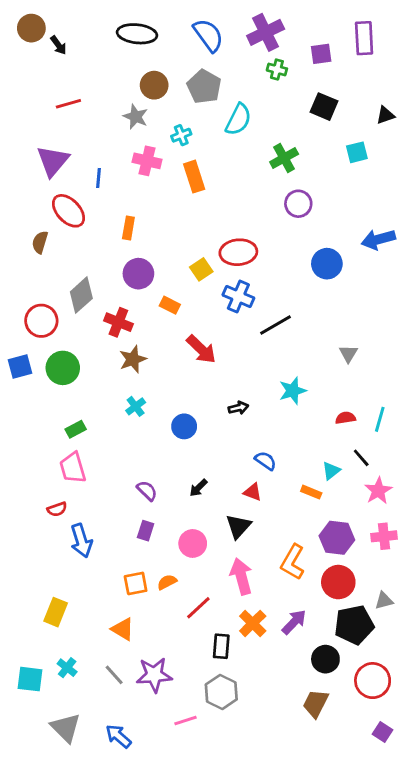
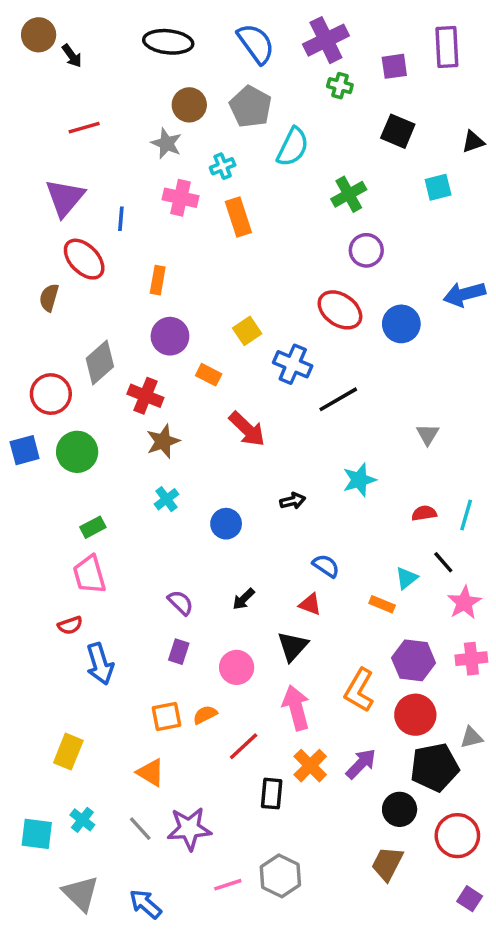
red ellipse: (238, 252) -> (340, 310), moved, turned 40
gray hexagon: (221, 692) -> (280, 876), moved

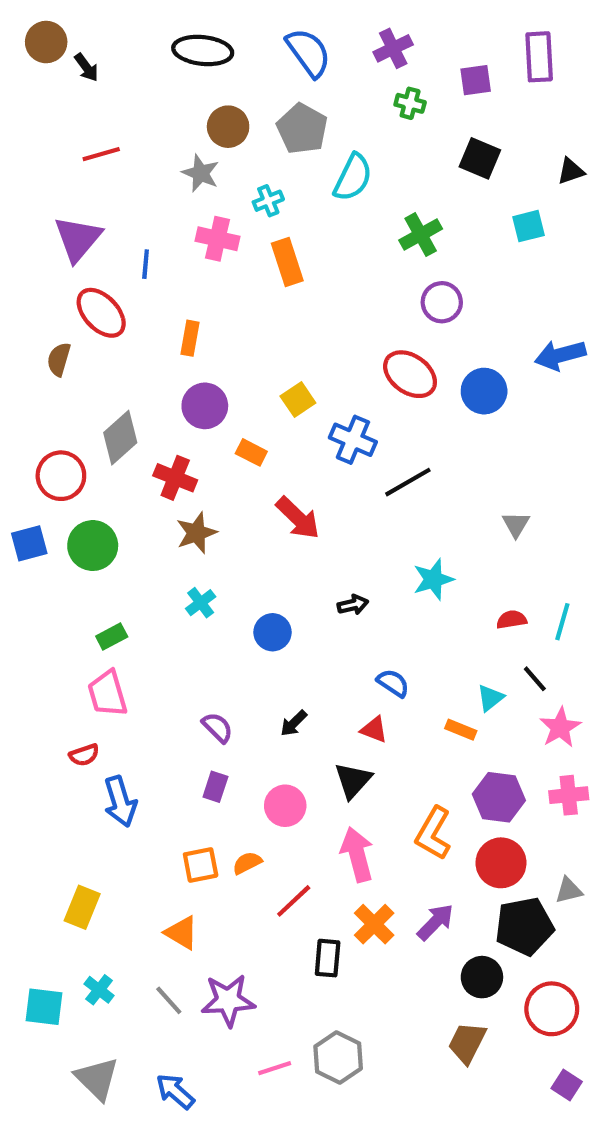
purple cross: (326, 40) -> (393, 48), size x0.7

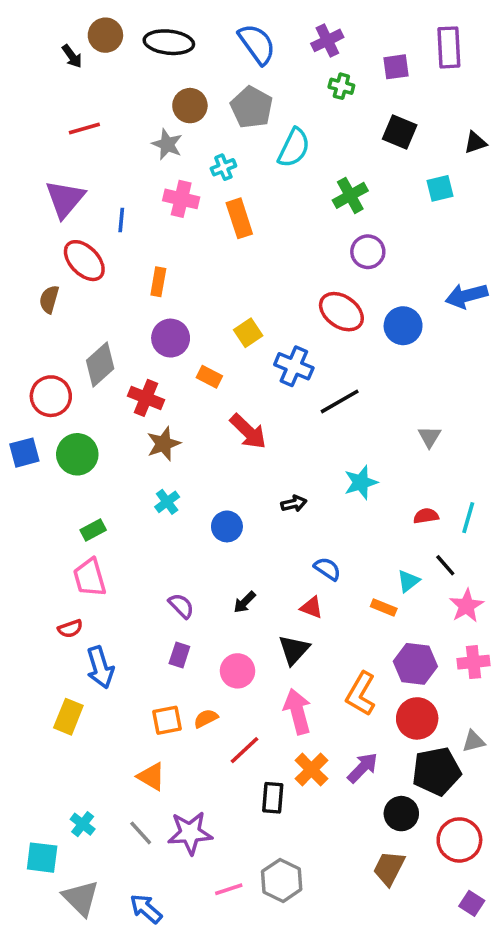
brown circle: (46, 42) -> (105, 35), moved
yellow rectangle: (82, 907) -> (68, 717), moved
cyan square: (44, 1007) -> (42, 858), moved

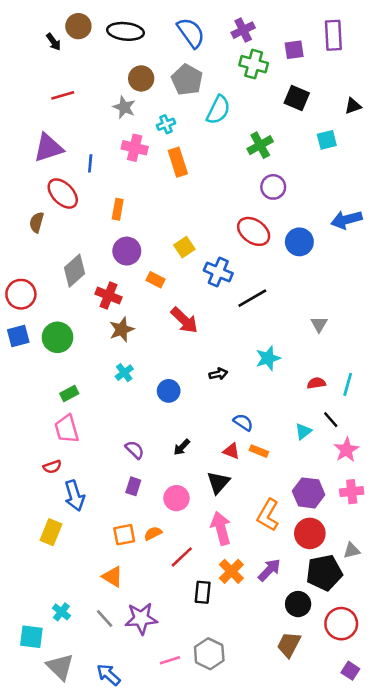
green cross: (341, 86) -> (254, 64), size x1.5
purple triangle: (65, 199) -> (48, 148), turned 32
red circle: (51, 396) -> (21, 294), moved
orange rectangle: (384, 607) -> (259, 451), moved

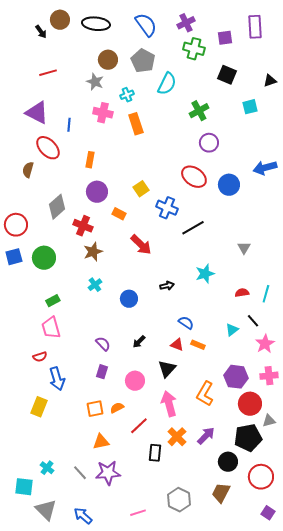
purple triangle: (48, 148) -> (37, 113), turned 45
red circle: (310, 533) -> (250, 404), moved
orange triangle: (112, 577) -> (101, 442), moved, turned -42
gray hexagon: (209, 654) -> (179, 500), moved
pink line: (170, 660) -> (138, 513), moved

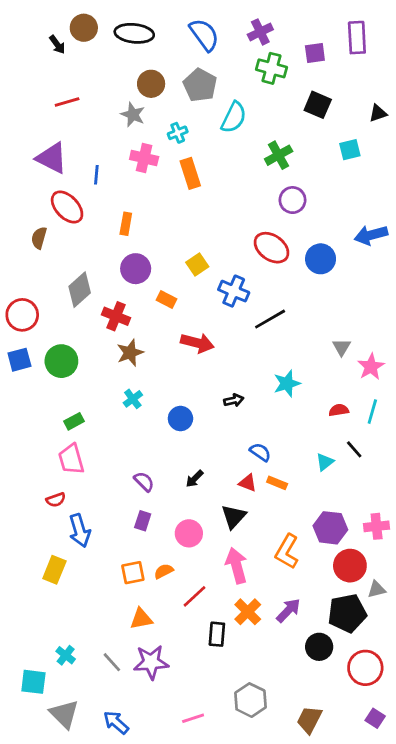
red arrow: (141, 245) -> (197, 343), turned -30
pink star: (265, 344) -> (371, 367), moved
brown trapezoid: (221, 493) -> (309, 720), moved

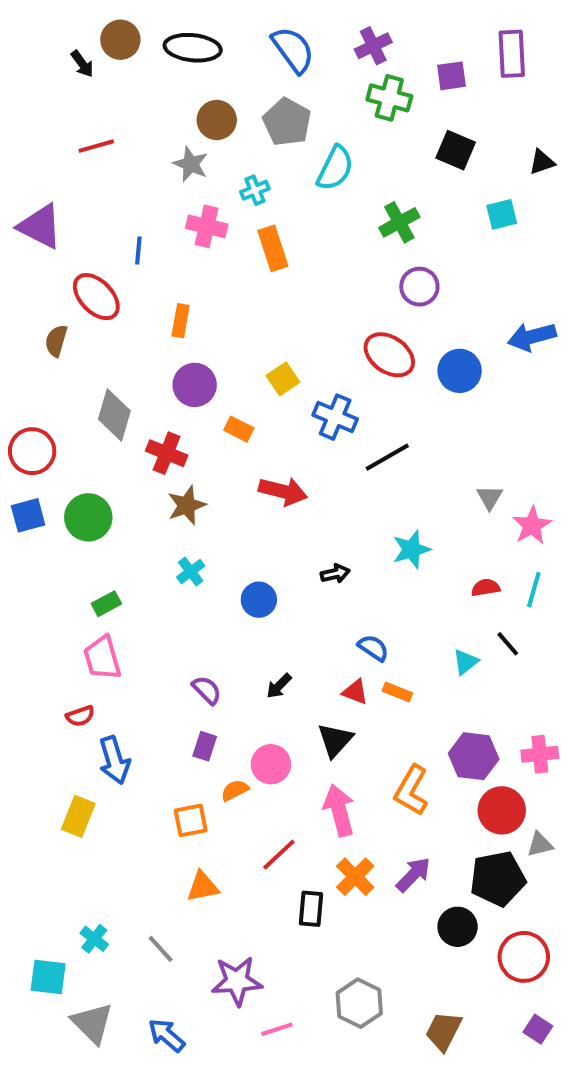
purple triangle: (52, 158) -> (40, 226), moved
gray diamond: (80, 290) -> (114, 415), turned -32
orange semicircle: (164, 571) -> (235, 790), moved
purple star: (151, 662) -> (237, 981), moved

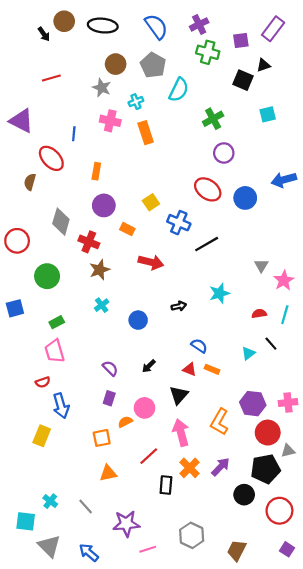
purple rectangle: (512, 54) -> (273, 29), turned 40
black triangle: (542, 162) -> (263, 65), moved
blue square: (28, 515) -> (15, 308), moved

